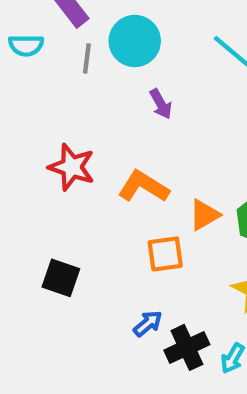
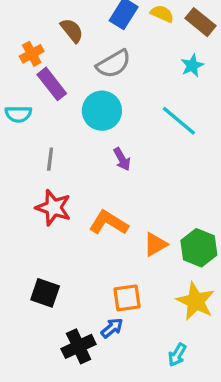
gray line: (87, 58) -> (50, 159), moved
orange square: (165, 254) -> (127, 298), moved
black cross: (187, 347) -> (79, 346), moved

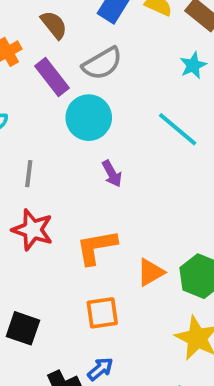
purple rectangle: (52, 84) -> (52, 77), moved
orange L-shape: (109, 223) -> (96, 247), turned -42
orange square: (127, 298) -> (102, 313), moved

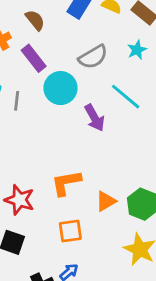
gray semicircle: (102, 63) -> (93, 57), moved
gray line: (29, 174) -> (17, 101), moved
purple arrow: (112, 174) -> (94, 118), moved, size x1.4
red star: (33, 230) -> (19, 200), moved

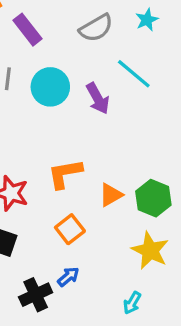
cyan circle: (61, 88) -> (50, 87), moved
orange square: (70, 231) -> (70, 229), turned -30

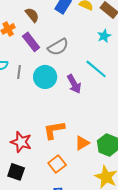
gray semicircle: (96, 28) -> (58, 47), moved

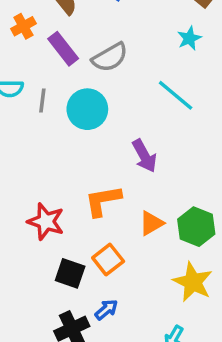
purple arrow: (74, 84) -> (144, 156), moved
black square: (16, 172) -> (70, 273), moved

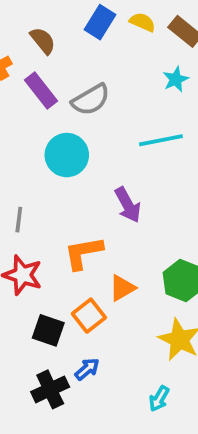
cyan line: (176, 95) -> (161, 140), turned -51
gray line: (42, 101) -> (19, 220), moved
orange triangle: (151, 223) -> (122, 288), moved

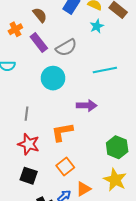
cyan star: (176, 79) -> (97, 26), moved
purple arrow: (128, 205) -> (87, 106), turned -60
orange triangle: (122, 288) -> (84, 189), moved
black square: (48, 330) -> (29, 176), moved

